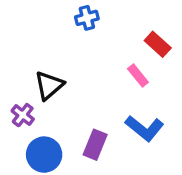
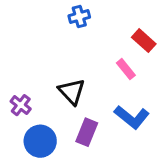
black triangle: (49, 85) -> (72, 92), moved, turned -32

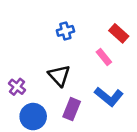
blue cross: (79, 16) -> (65, 31), moved

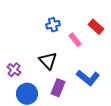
pink rectangle: (104, 57) -> (75, 40), moved

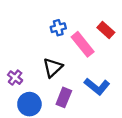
pink rectangle: (75, 40) -> (83, 44), size x1.6
black triangle: (48, 61) -> (53, 68), turned 30

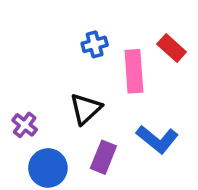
pink rectangle: (83, 44) -> (134, 71), turned 35

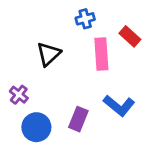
blue cross: (95, 44) -> (85, 19), moved
black triangle: (86, 109) -> (49, 54), moved

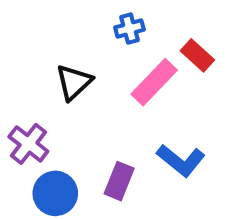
pink rectangle: (101, 54) -> (154, 82), turned 48
purple cross: (19, 95) -> (28, 144), size x1.4

